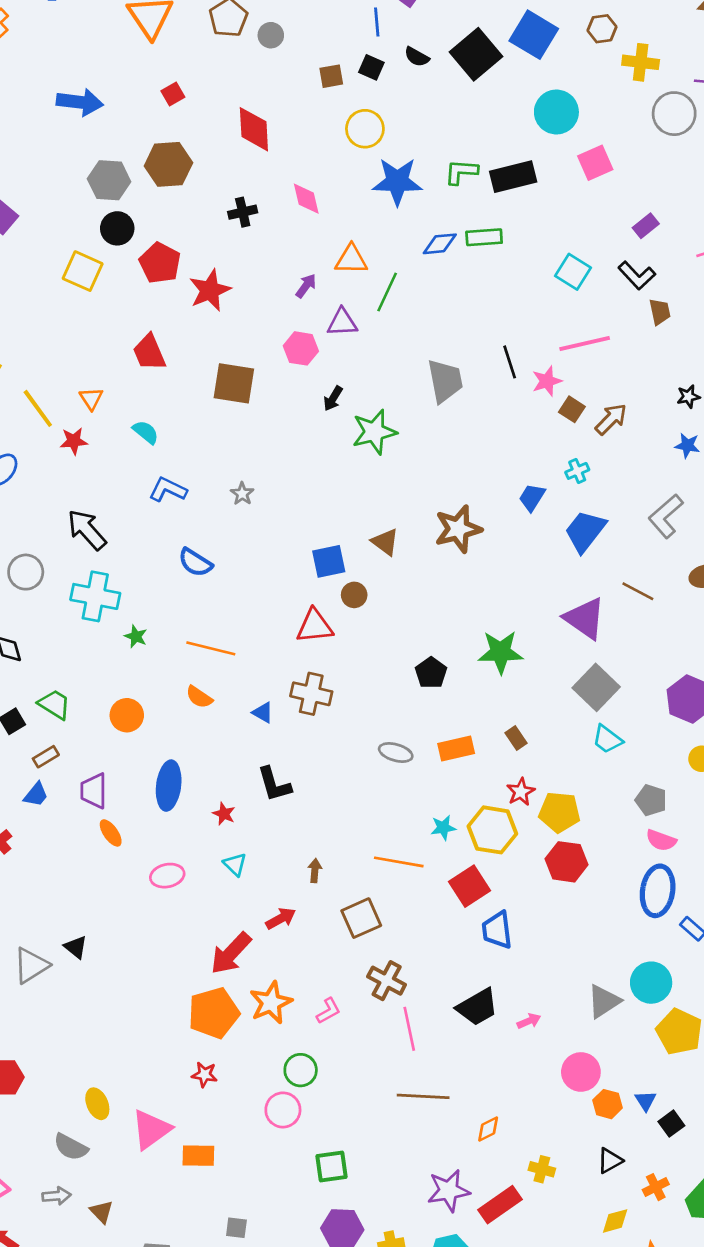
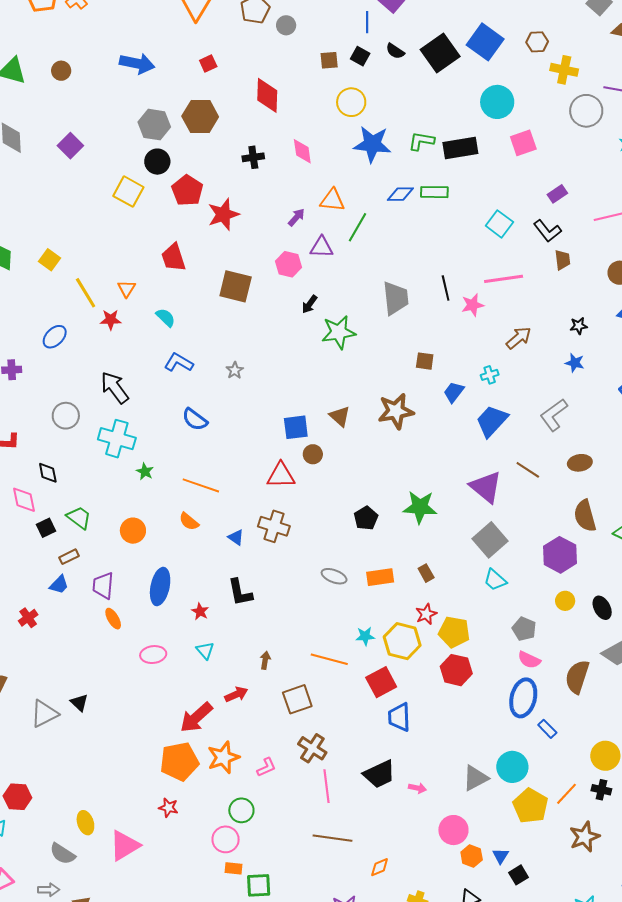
brown square: (572, 409) -> (425, 361), moved, turned -30
pink arrow: (529, 1021) -> (417, 788), turned 30
orange rectangle: (198, 1156) -> (234, 868), moved, size x0.7

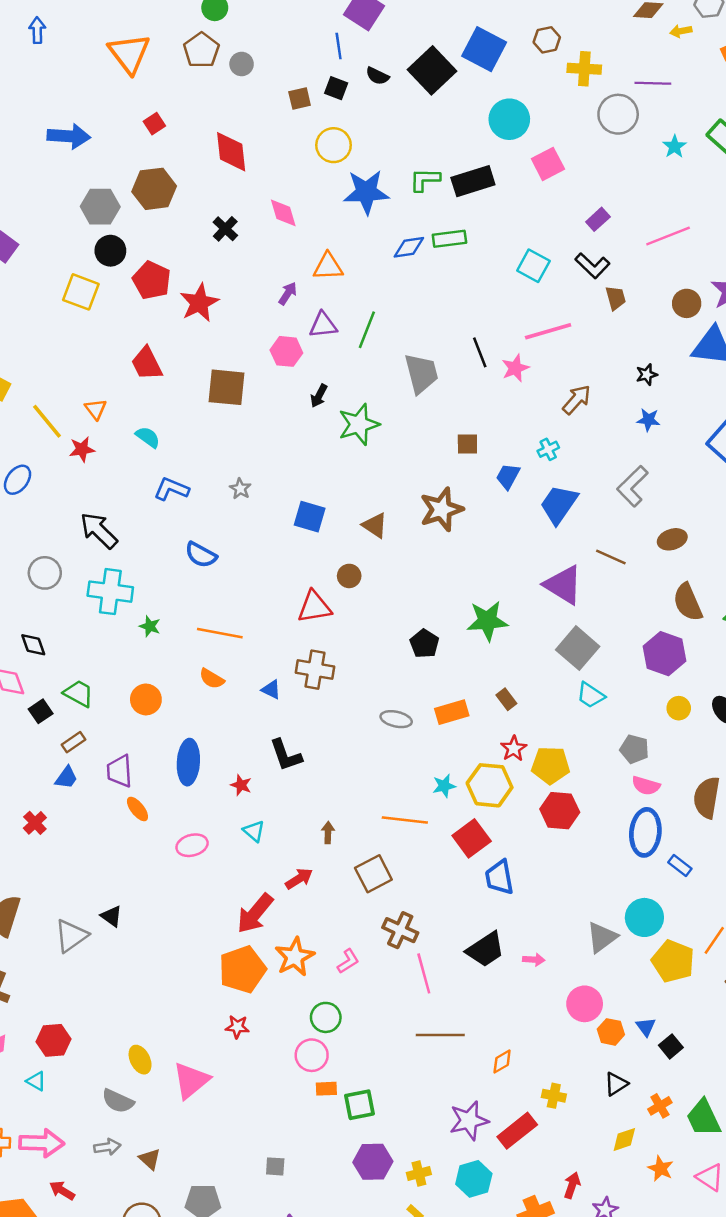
black cross: (253, 157) -> (225, 229), turned -30
green line: (357, 227) -> (367, 330), moved
blue square: (296, 427) -> (310, 517), moved, turned 32

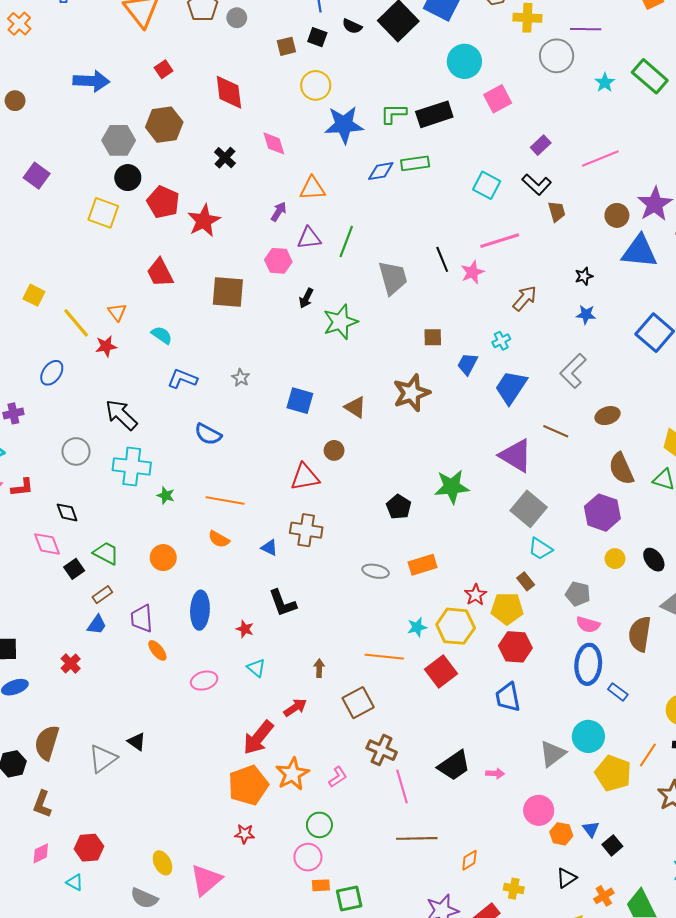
brown rectangle: (506, 699) -> (526, 581), moved
blue trapezoid: (499, 877) -> (508, 697), moved

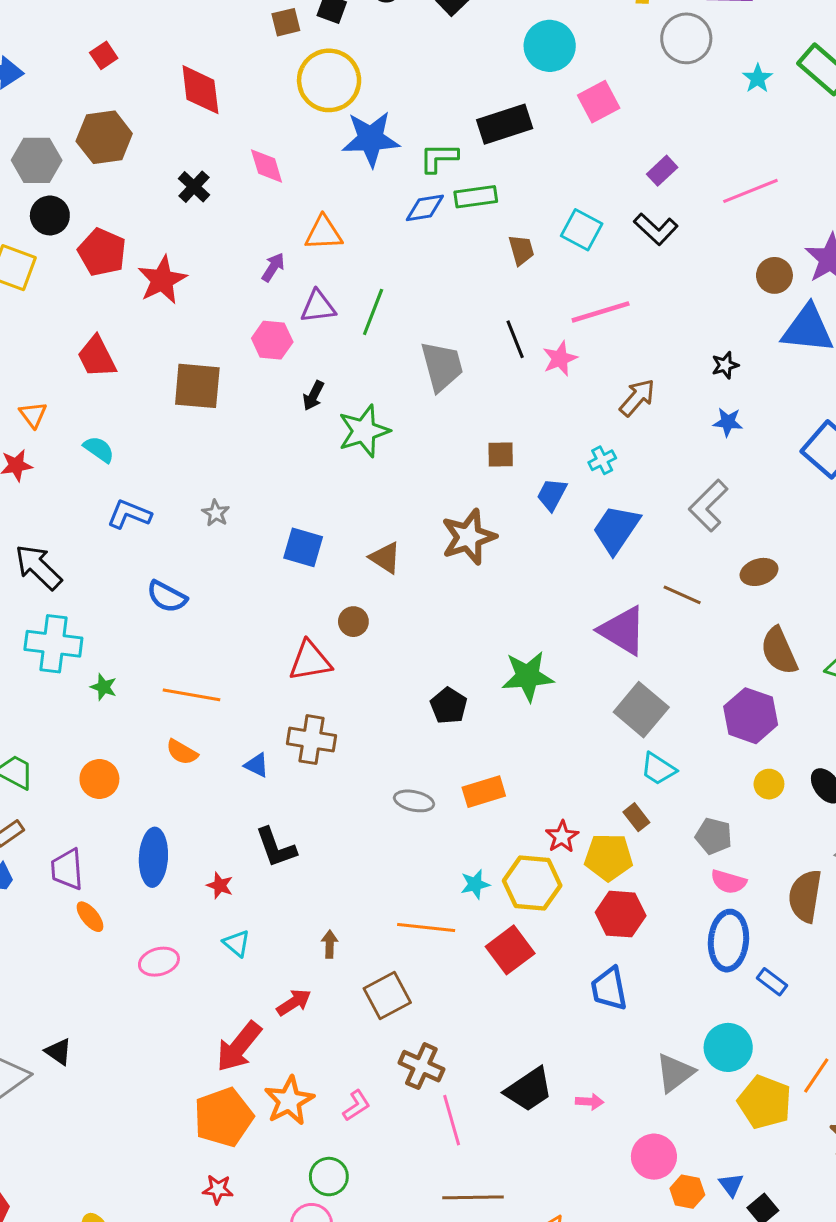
yellow circle: (316, 85) -> (329, 80), size x1.4
green L-shape: (393, 114) -> (439, 158), moved
brown trapezoid: (557, 212) -> (521, 250), moved

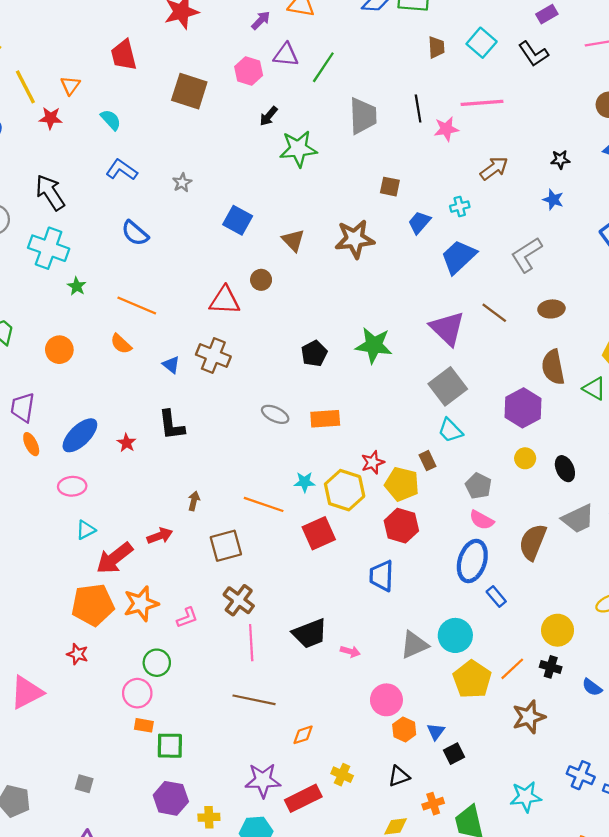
blue ellipse: (153, 857) -> (80, 435), moved, turned 30
cyan triangle: (237, 943) -> (86, 530), moved, turned 40

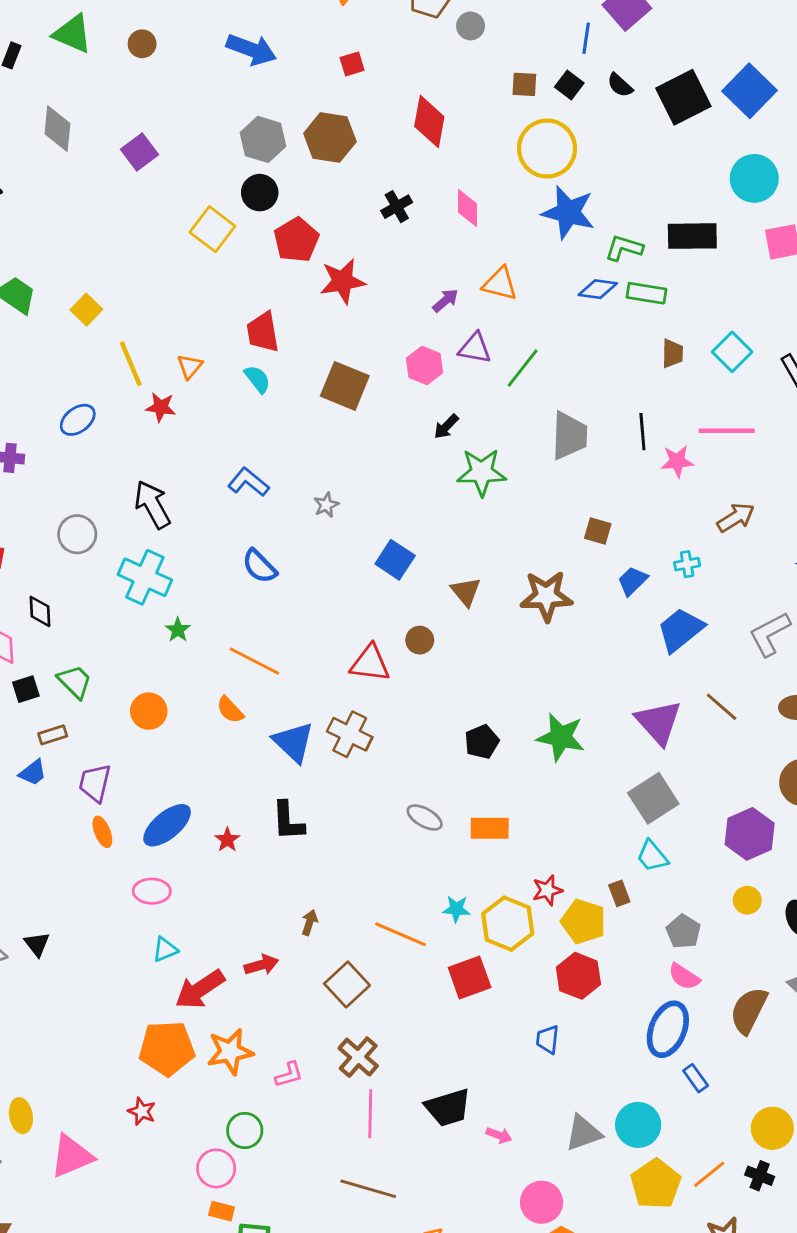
cyan semicircle: (111, 120) -> (257, 379), moved
blue triangle: (171, 365) -> (293, 742), size x1.8
brown square: (226, 546) -> (347, 984), turned -32
blue trapezoid: (382, 576) -> (548, 1039), size x0.7

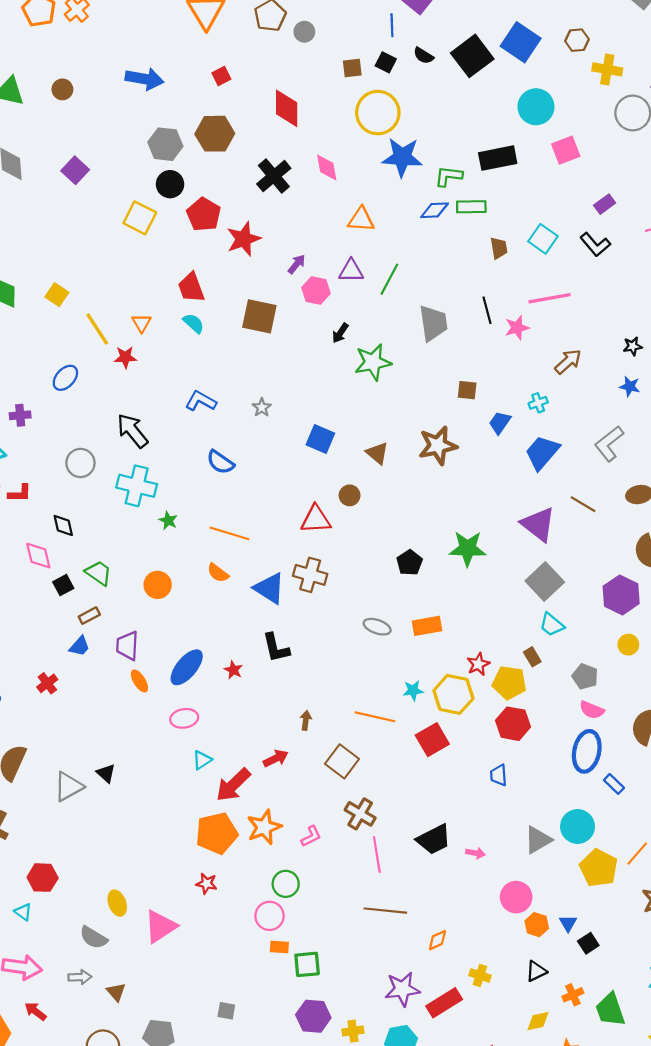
black cross: (397, 207) -> (274, 176), size x1.5
purple arrow: (445, 300) -> (297, 264), moved

